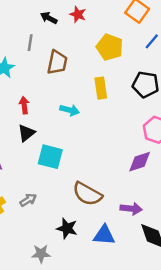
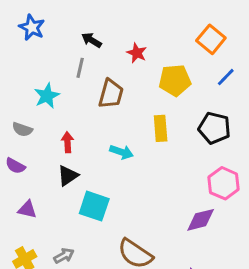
red star: (78, 14) -> (137, 53), moved
black arrow: (49, 18) -> (92, 40), moved
yellow pentagon: (110, 47) -> (175, 80), turned -30

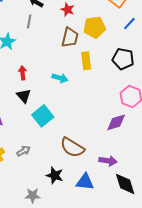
brown trapezoid: (111, 94) -> (70, 37), moved
black triangle: (68, 176) -> (24, 96), turned -35
cyan square: (94, 206) -> (43, 116), turned 35

